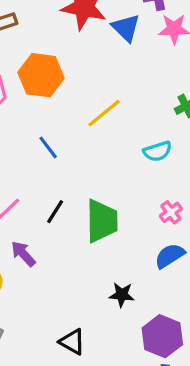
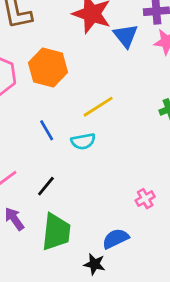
cyan semicircle: (157, 151) -> (83, 141), moved
green trapezoid: (102, 221) -> (56, 232), moved
blue semicircle: (170, 256) -> (116, 239), moved

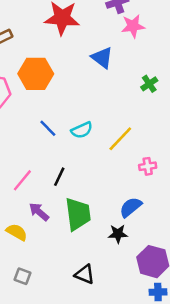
blue triangle: (126, 36) -> (102, 58), moved
yellow line: (98, 107) -> (120, 139), moved
pink cross: (145, 199) -> (148, 166), turned 35

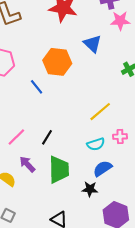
orange hexagon: (36, 74) -> (57, 62), moved
blue line: (48, 128) -> (37, 87), moved
cyan semicircle: (82, 130) -> (96, 144), moved

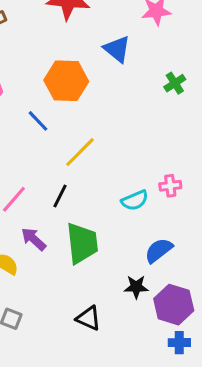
yellow line: (100, 112) -> (80, 152), moved
blue semicircle: (103, 168) -> (159, 250), moved
black star: (90, 189) -> (136, 287), moved

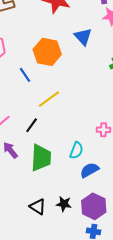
cyan semicircle: (135, 200) -> (76, 150), moved, turned -54
black star: (136, 287) -> (64, 204), moved

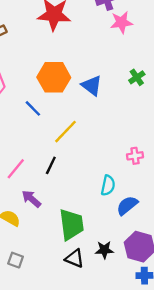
blue triangle: (83, 37) -> (92, 86), moved
green trapezoid: (41, 158) -> (71, 224), moved

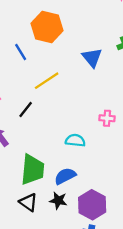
blue triangle: (92, 86) -> (92, 57), moved
cyan semicircle: (108, 185) -> (75, 140), turned -108
blue semicircle: (127, 205) -> (65, 176), moved

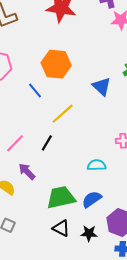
green trapezoid: (33, 170) -> (61, 197), turned -100
black star: (58, 201) -> (89, 233), moved

